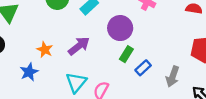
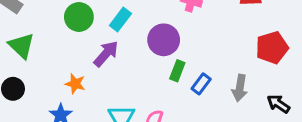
purple arrow: (79, 46) -> (106, 54), moved

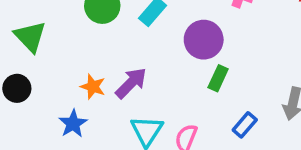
purple arrow: (106, 54) -> (131, 83), moved
blue rectangle: (201, 84) -> (245, 125), moved

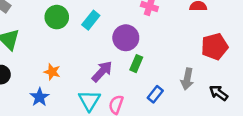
purple arrow: (131, 83) -> (102, 71), moved

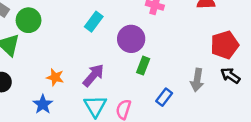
green circle: (57, 17) -> (29, 20), moved
purple arrow: (102, 71) -> (93, 75), moved
black arrow: (219, 93) -> (230, 76), moved

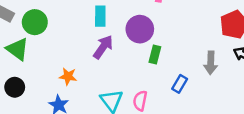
cyan rectangle: (94, 22) -> (100, 16), turned -30
purple arrow: (93, 75) -> (103, 47), moved

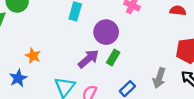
purple arrow: (103, 47) -> (88, 59), moved

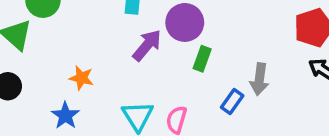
purple arrow: (88, 59) -> (147, 45), moved
gray arrow: (159, 78) -> (259, 79), moved

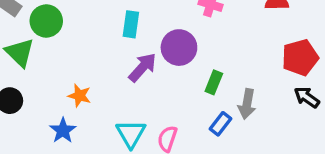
green rectangle: (202, 59) -> (214, 82), moved

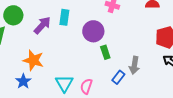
purple arrow: (142, 67) -> (42, 25), moved
green rectangle: (214, 82) -> (105, 52), moved, turned -40
orange star: (79, 96) -> (33, 60), size x1.5

